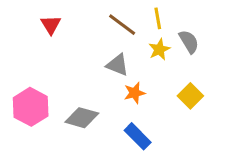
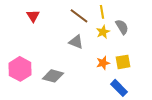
orange star: (135, 93) -> (103, 63), moved
yellow square: (190, 96) -> (123, 62), turned 35
blue rectangle: (138, 136) -> (119, 88), moved

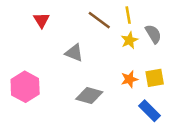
gray triangle: (76, 42) -> (74, 53), moved
gray diamond: (53, 76) -> (89, 96), moved

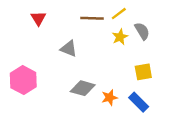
yellow line: (128, 15) -> (119, 14), turned 63
brown line: (99, 20) -> (92, 18), turned -35
orange star: (129, 79) -> (109, 98), moved

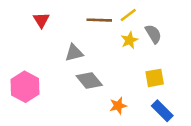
gray triangle: (69, 49) -> (74, 53), turned -36
gray diamond: (83, 88) -> (89, 81), moved, turned 35
blue rectangle: (139, 102) -> (162, 111), moved

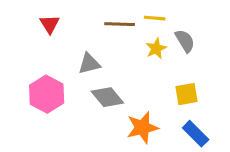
yellow line: (128, 15) -> (155, 18), turned 42
pink hexagon: (25, 87) -> (47, 94), moved
orange star: (118, 106) -> (142, 128), size x1.5

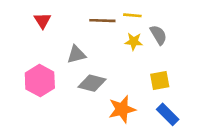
yellow star: (156, 48) -> (134, 41), turned 30
gray diamond: (107, 97) -> (92, 83), turned -36

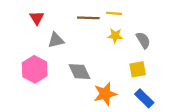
gray semicircle: (158, 35) -> (143, 40), moved
gray triangle: (76, 54) -> (56, 40), moved
gray diamond: (92, 83) -> (79, 72), turned 50

